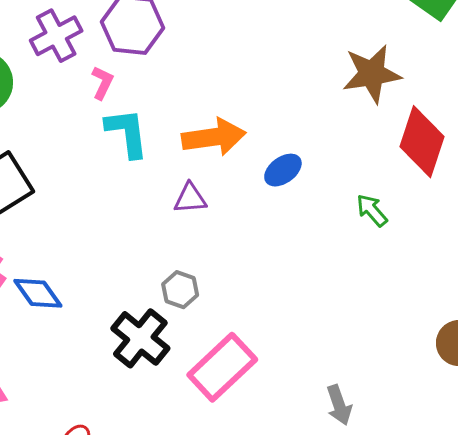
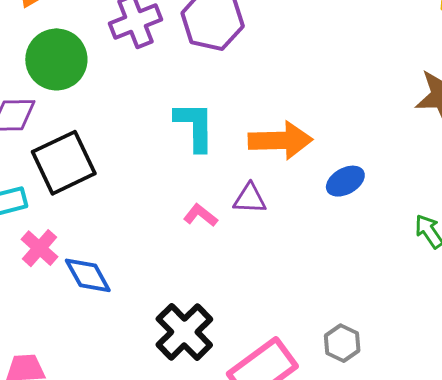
pink L-shape: (102, 83) -> (200, 215), moved, turned -84
gray hexagon: (180, 290) -> (342, 343), moved

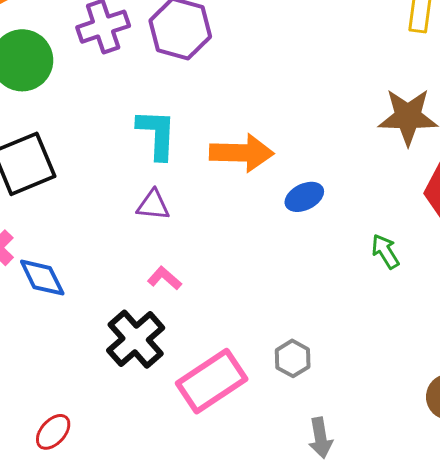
purple triangle: (250, 199) -> (153, 205), moved
pink L-shape: (200, 215) -> (165, 278), moved

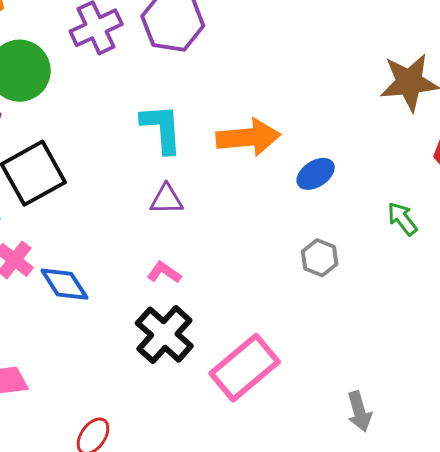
pink L-shape: (165, 278) -> (164, 272), moved
gray hexagon: (293, 358) -> (320, 258), moved

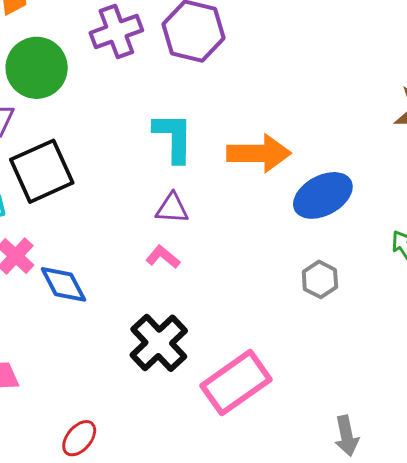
blue ellipse: (316, 174) -> (323, 195), size x1.5
pink L-shape: (164, 272) -> (163, 257), moved

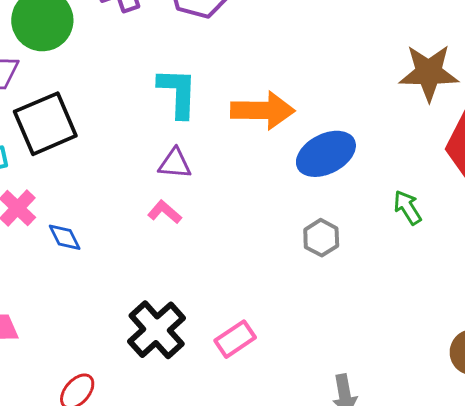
blue diamond: (63, 284) -> (65, 237), size x0.7
black cross: (159, 343) -> (157, 330), moved
pink rectangle: (236, 383) -> (235, 339), size x0.6

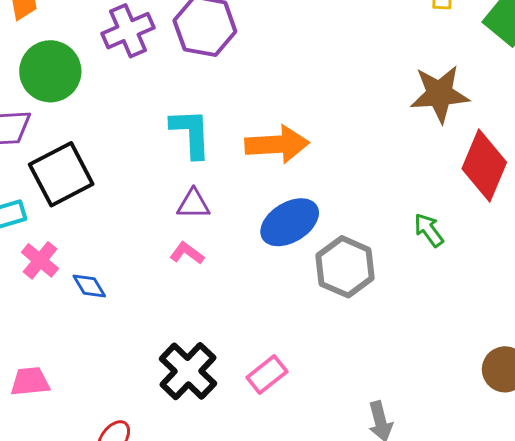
blue ellipse: (326, 154) -> (290, 222), moved
gray hexagon: (321, 238) -> (345, 267), size x1.6

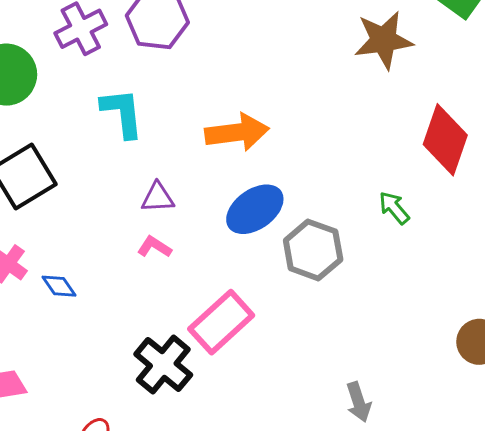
brown star: (440, 94) -> (384, 40), moved
cyan L-shape: (191, 133) -> (122, 113), moved
pink rectangle: (267, 374) -> (221, 322), moved, size x1.6

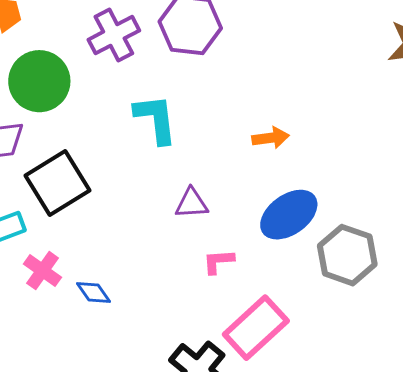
orange arrow: (237, 132) -> (271, 138), size x0.6
pink L-shape: (154, 247) -> (218, 261), moved, turned -36

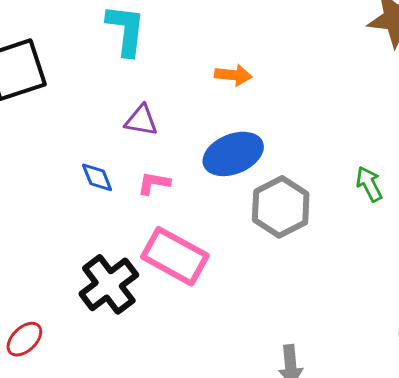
blue diamond: (93, 293) -> (97, 177), moved
pink rectangle: (256, 328) -> (175, 256), turned 58

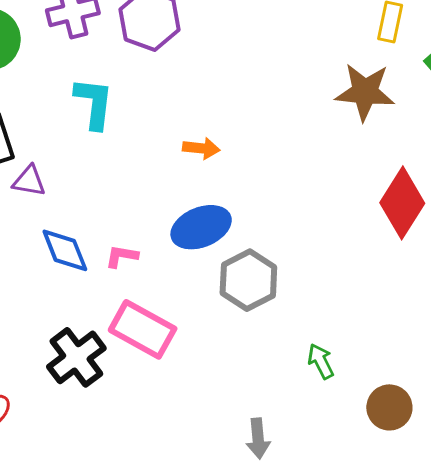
purple triangle: (141, 120) -> (29, 181), moved
blue diamond: (97, 177) -> (65, 250), size x1.5
green arrow: (369, 184) -> (321, 361), moved

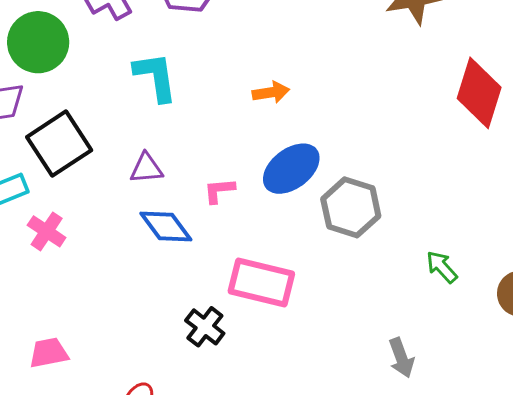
purple triangle: (29, 181) -> (146, 168), moved
pink L-shape: (122, 256) -> (219, 191), moved
black cross: (76, 357) -> (205, 327), size x0.7

